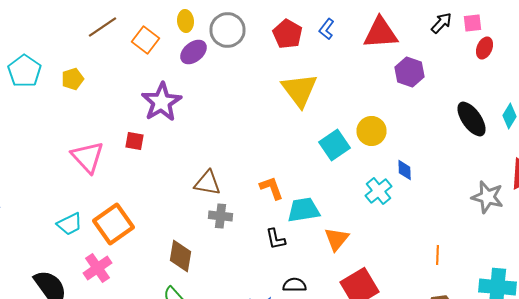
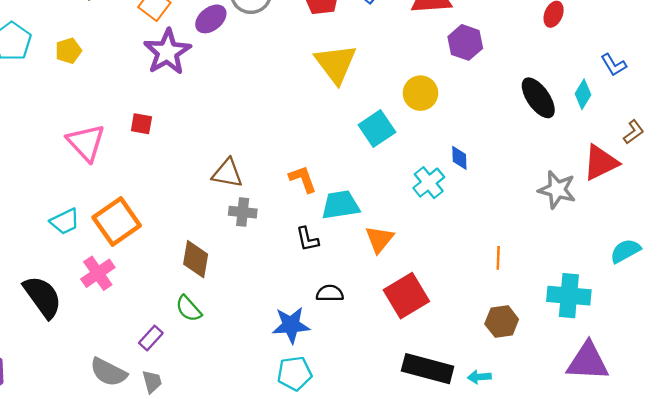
purple star: (162, 102) -> (167, 52), moved
yellow circle: (372, 131) -> (420, 93), moved

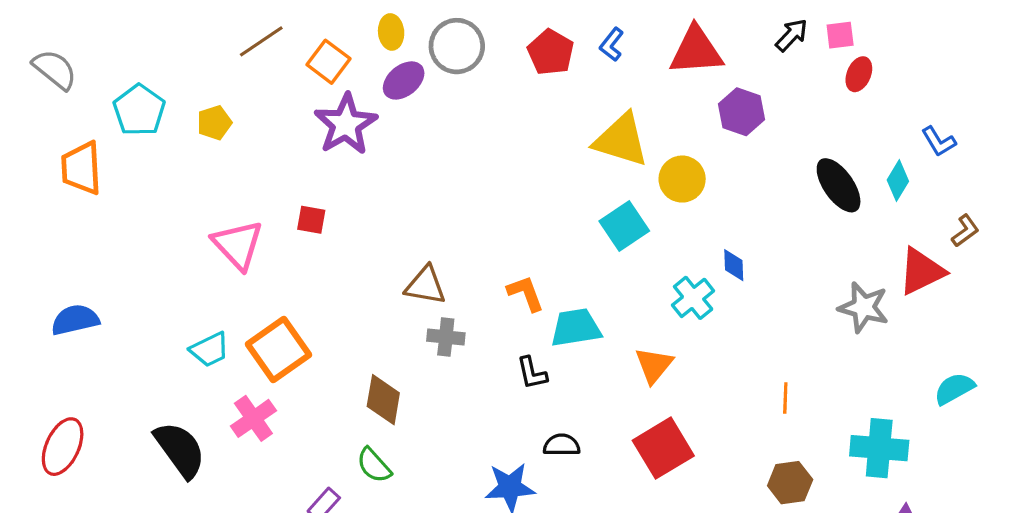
yellow triangle: (336, 64) -> (621, 140), moved, turned -36
orange triangle: (379, 239) -> (654, 365), moved

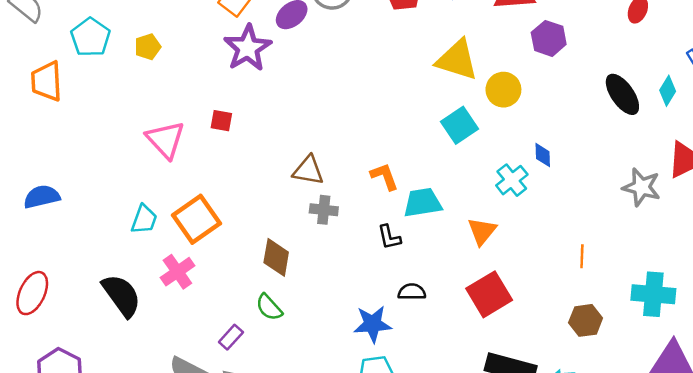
cyan trapezoid: (210, 350) -> (144, 219), turned -44

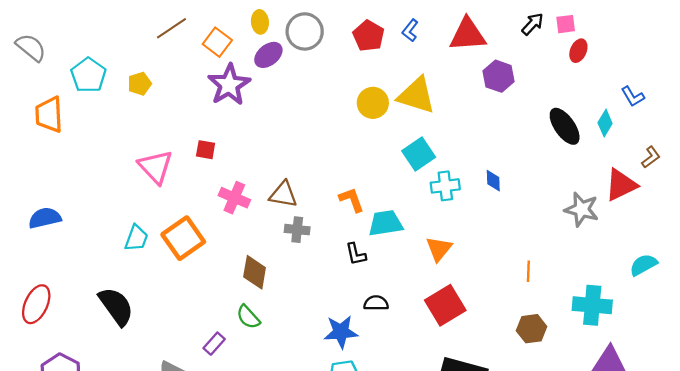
yellow circle: (503, 90) -> (373, 103), moved
cyan cross: (512, 180) -> (445, 186), moved, turned 32
pink cross: (177, 272) -> (234, 198), moved, turned -32

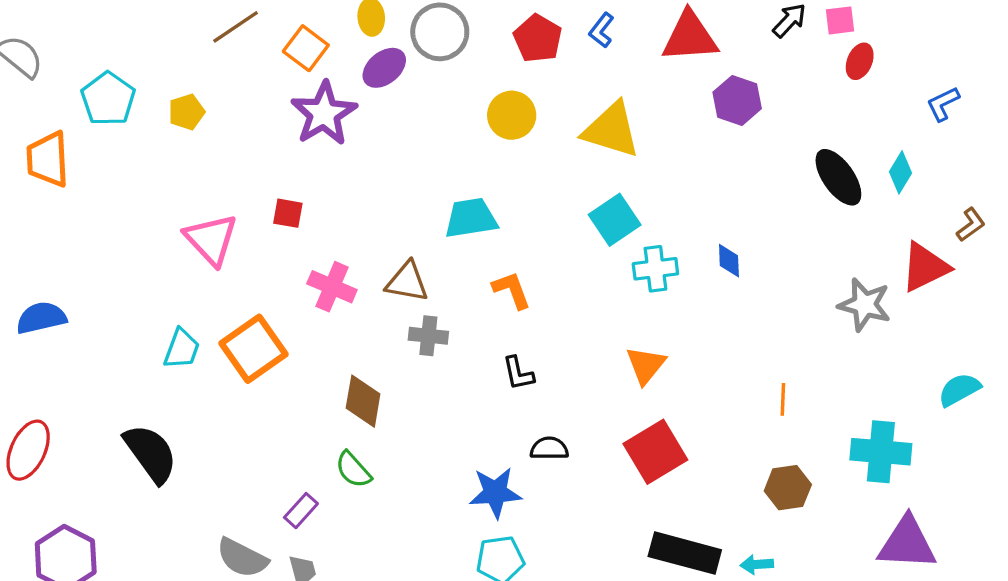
blue L-shape: (633, 96) -> (943, 104), moved, turned 95
yellow circle: (373, 103) -> (512, 115), moved
cyan trapezoid: (386, 223) -> (471, 218), moved

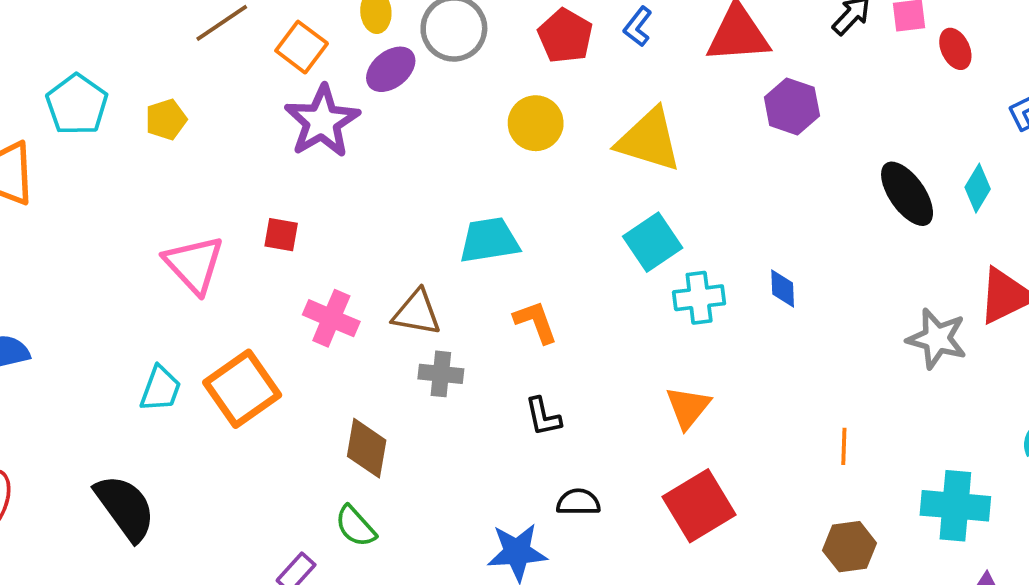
red ellipse: (860, 61) -> (955, 49), moved, turned -48

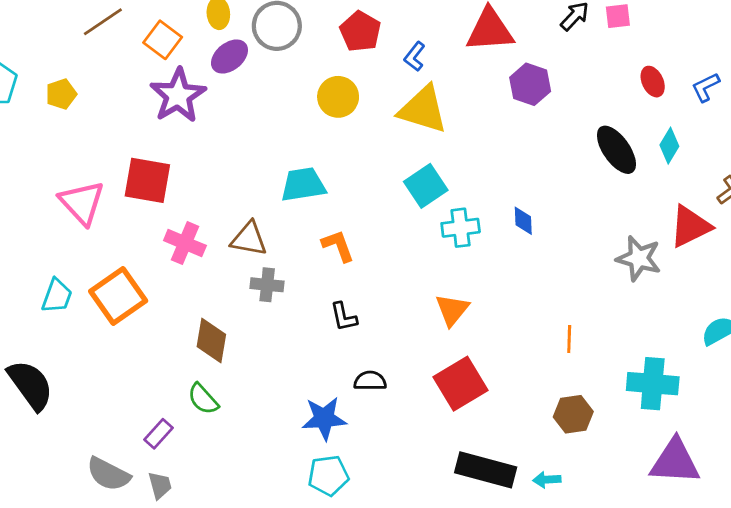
blue L-shape: (638, 27) -> (415, 57), moved
red ellipse: (955, 49) -> (653, 82), moved
red square: (281, 235) -> (147, 180), size x1.8

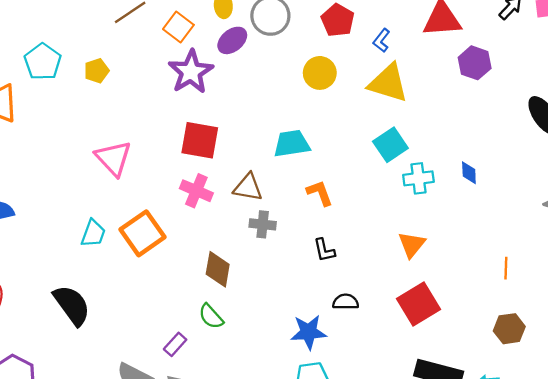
red square: (147, 180) -> (200, 140), moved

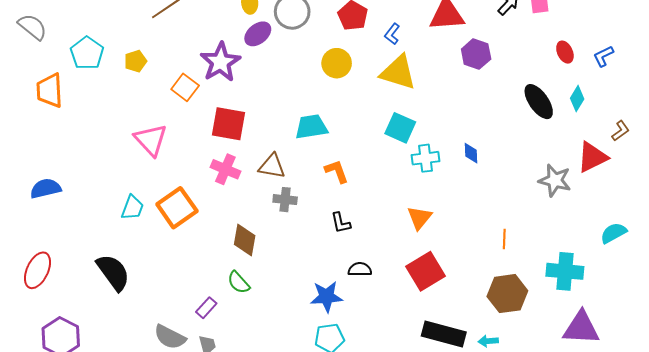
orange square: (178, 27) -> (185, 87), moved
cyan square: (390, 145) -> (400, 128), turned -32
brown hexagon: (509, 329) -> (507, 294), size x1.4

